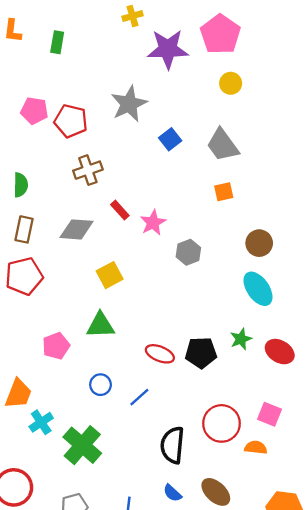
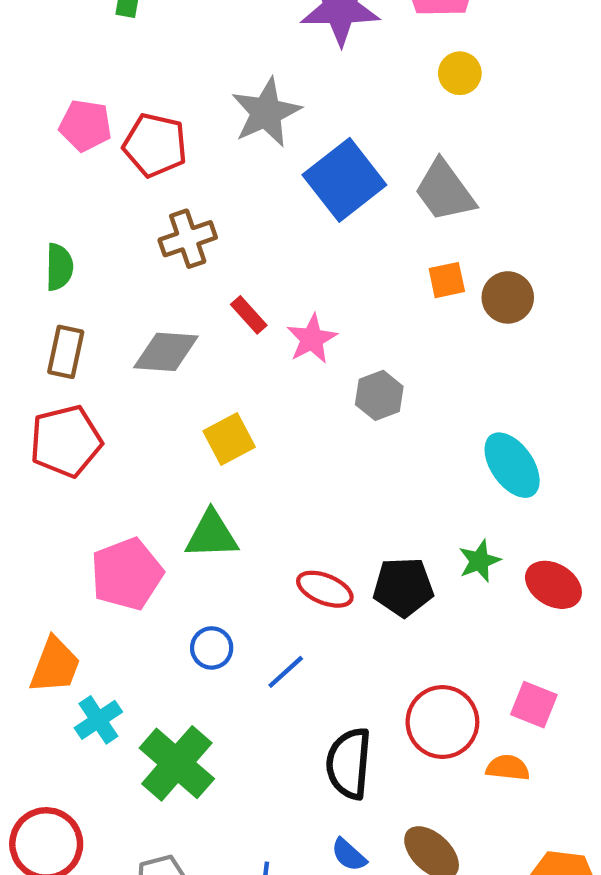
blue square: (170, 139) -> (344, 180), size x1.8
brown circle: (259, 243) -> (508, 297), moved
pink pentagon: (56, 346) -> (127, 574), size x1.4

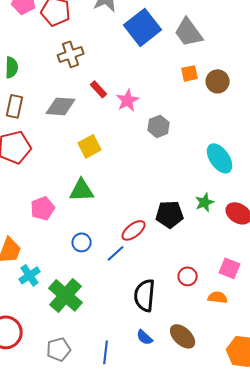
pink pentagon: (127, 574) -> (43, 208), size x0.7
red ellipse: (325, 589) -> (134, 230), moved, turned -60
red circle: (442, 722) -> (188, 276), size x0.6

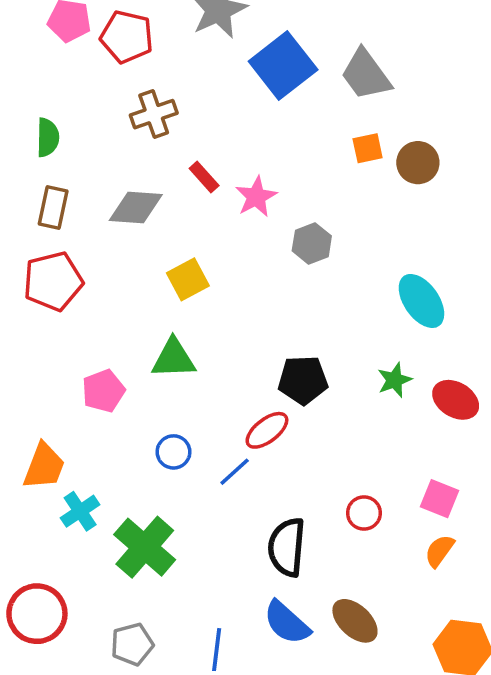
black pentagon: (170, 214) -> (303, 380), moved
orange semicircle: (218, 297) -> (439, 551), moved, turned -60
blue semicircle: (145, 337) -> (287, 623), size x1.6

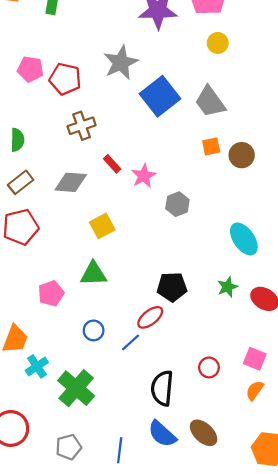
brown rectangle: (53, 208) -> (21, 182), turned 40

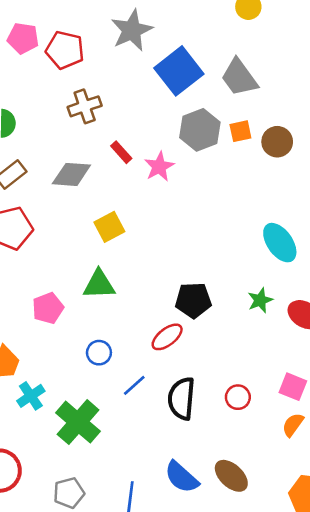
gray hexagon: (177, 204) -> (200, 130), moved, size x1.4
blue line: (131, 342) -> (134, 385), moved
black semicircle: (162, 388) -> (182, 399), moved

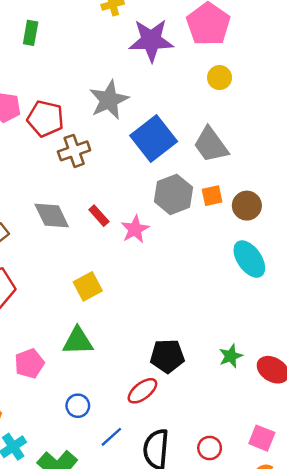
brown cross: (85, 106) -> (74, 151), moved
gray diamond: (71, 174) -> (52, 216), moved, turned 60
cyan ellipse: (280, 243) -> (249, 259), moved

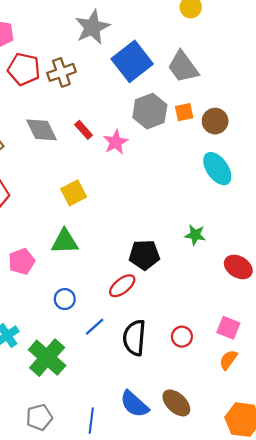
red pentagon: (45, 119) -> (24, 69), moved
green star: (231, 356) -> (195, 235), moved, turned 30

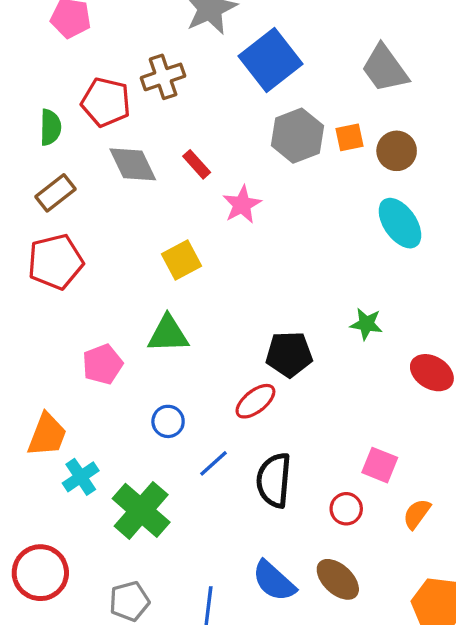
gray trapezoid: (183, 67) -> (385, 68), moved
red pentagon: (24, 69) -> (106, 102), moved
pink star: (116, 142) -> (242, 205), moved
pink square: (228, 328) -> (380, 465), moved
red circle: (182, 337) -> (346, 509), moved

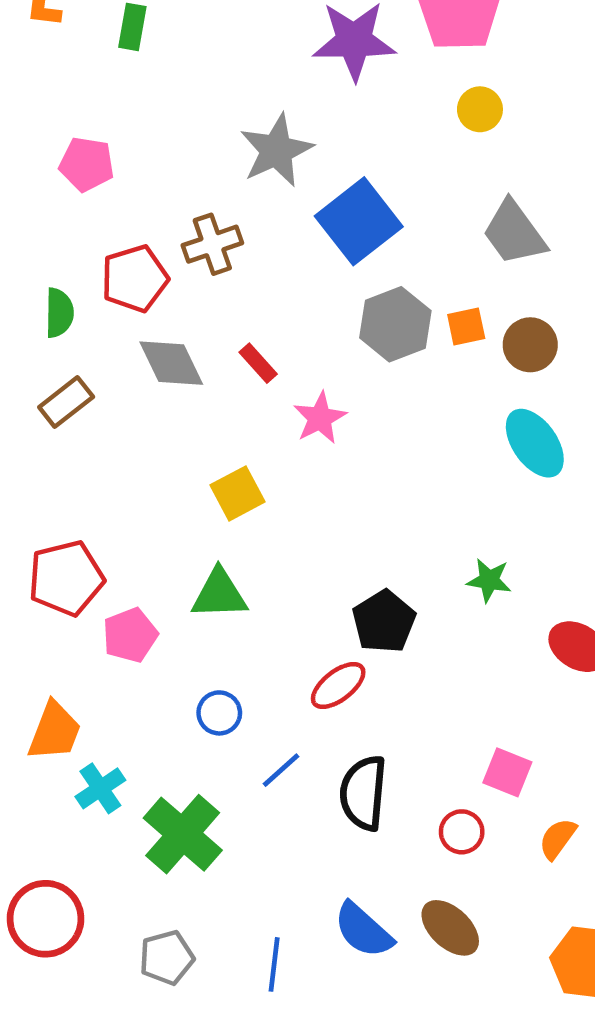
red pentagon: (106, 102) -> (135, 279), turned -30
red pentagon: (55, 262) -> (66, 578), moved
black pentagon: (289, 354) -> (384, 621), turned -30

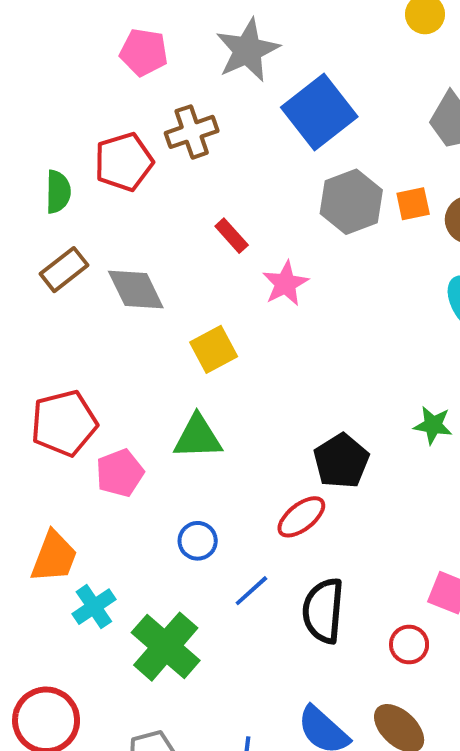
pink pentagon: (87, 164) -> (144, 52), moved
gray diamond: (171, 363) -> (136, 289), moved

